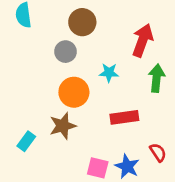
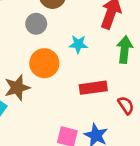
brown star: (63, 126) -> (17, 88), moved
red semicircle: (158, 152) -> (126, 105), moved

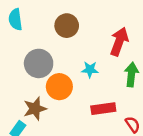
gray circle: (36, 24) -> (39, 63), moved, size x1.5

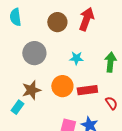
red arrow: (119, 41) -> (86, 19), moved
orange circle: (59, 87) -> (62, 86), moved

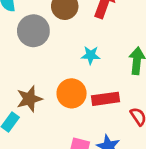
gray circle: (34, 53) -> (33, 31), moved

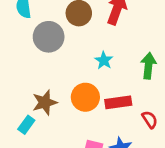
cyan star: (91, 55) -> (104, 60), turned 30

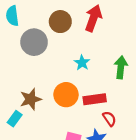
red semicircle: (150, 120) -> (109, 119), moved

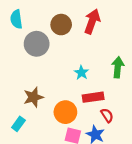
cyan star: (82, 63) -> (81, 73), moved
orange circle: (66, 95) -> (65, 112), moved
cyan rectangle: (15, 119) -> (18, 124), moved

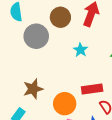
cyan star: (81, 73) -> (80, 50), moved

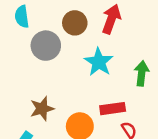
cyan star: (80, 50) -> (99, 62), size x1.6

